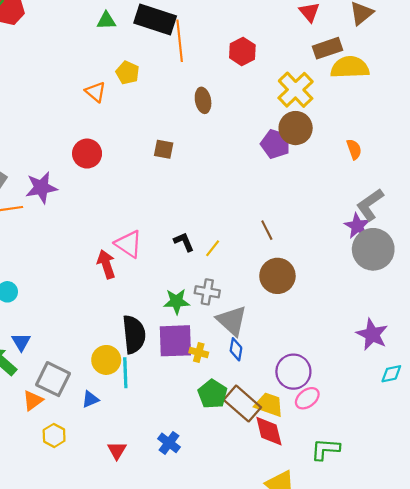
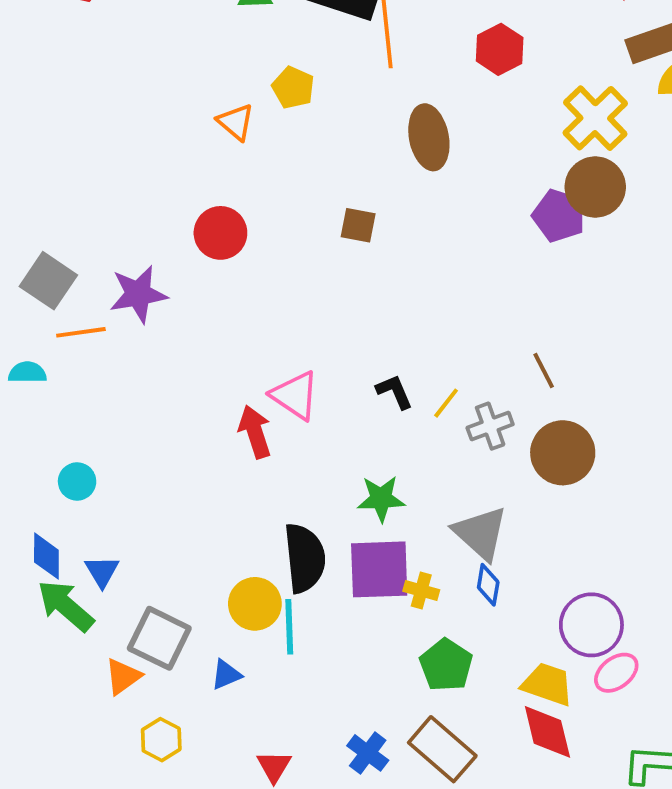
brown ellipse: (203, 100) -> (429, 137), size x1.4
gray cross: (207, 292) -> (490, 426), moved, turned -30
brown rectangle: (242, 404) -> (442, 749), moved

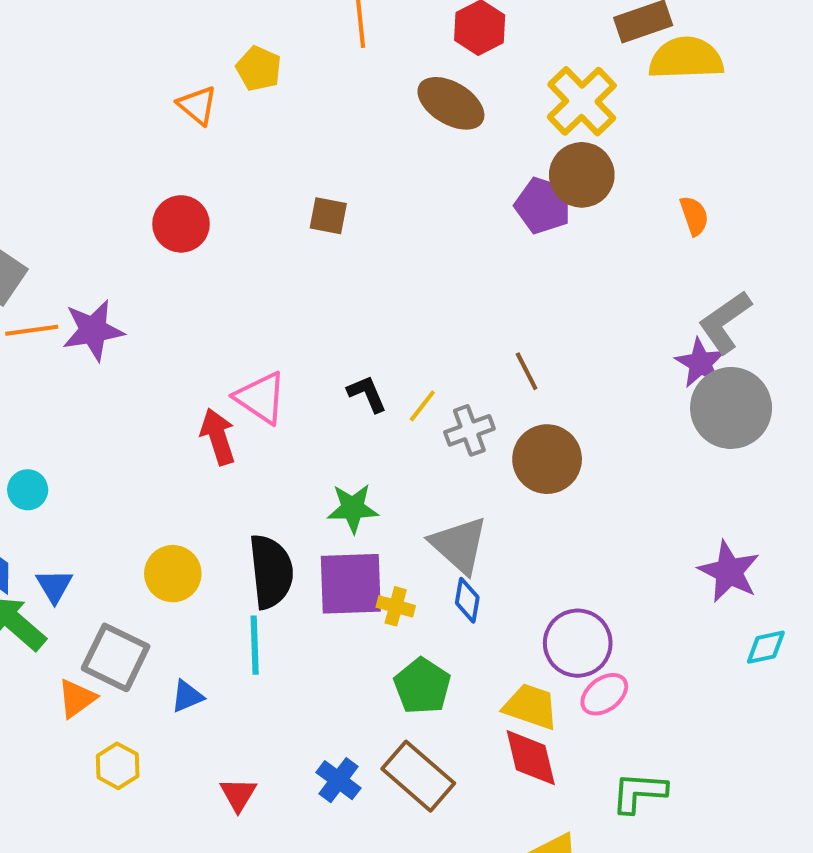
brown ellipse: (429, 137) -> (451, 103), moved, turned -48
purple star: (138, 294) -> (93, 330), moved
yellow circle: (255, 604) -> (173, 574), moved

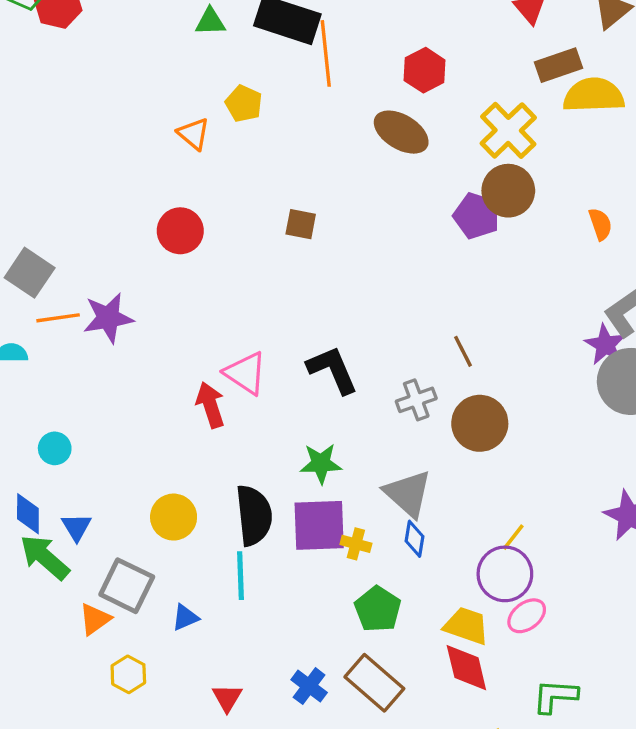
black L-shape: (367, 394) -> (333, 370), size x1.6
yellow line: (422, 406) -> (513, 537), moved

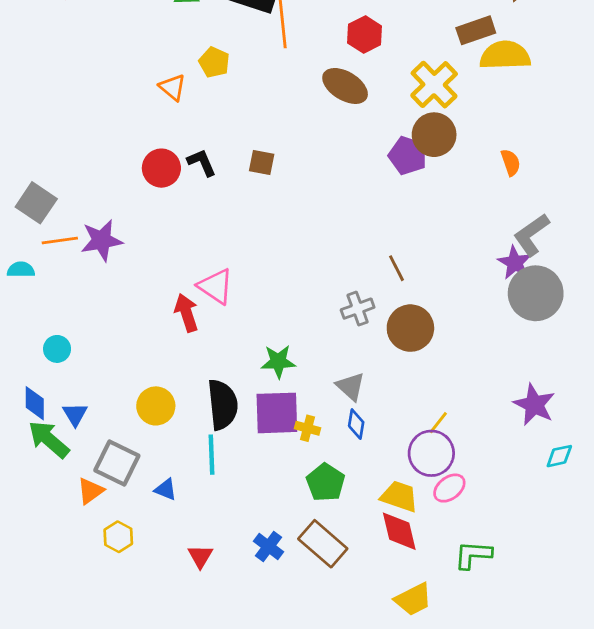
black L-shape: (333, 370) -> (202, 162), moved, size x0.7
gray triangle: (408, 494) -> (351, 386), size x0.7
blue triangle: (185, 617) -> (166, 489), turned 45

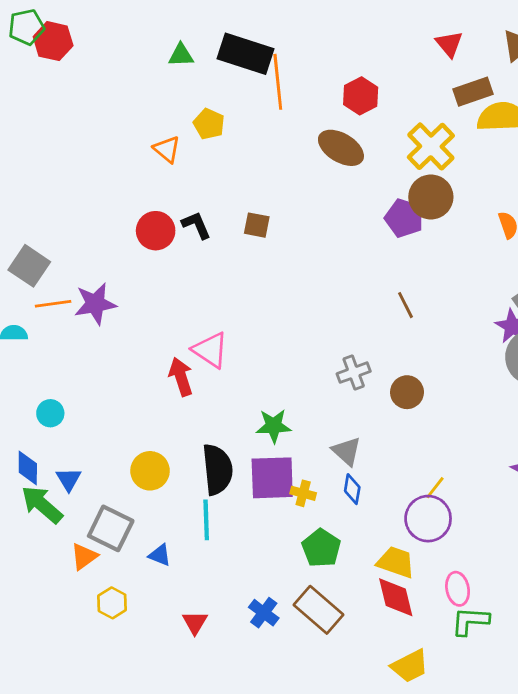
brown line: (397, 268) -> (406, 305), moved
brown circle: (410, 328) -> (407, 392), size x0.7
pink ellipse: (449, 488) -> (458, 589), moved, turned -64

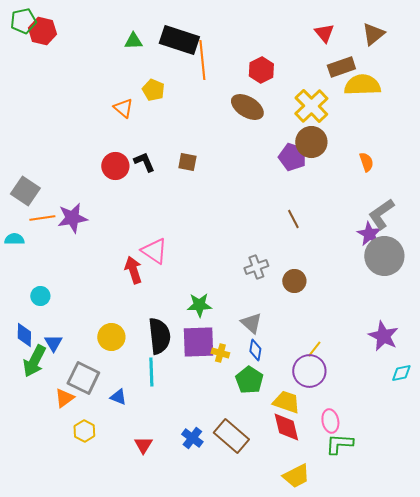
green arrow: (42, 505) -> (34, 361), turned -104
green pentagon: (321, 548) -> (249, 380), moved

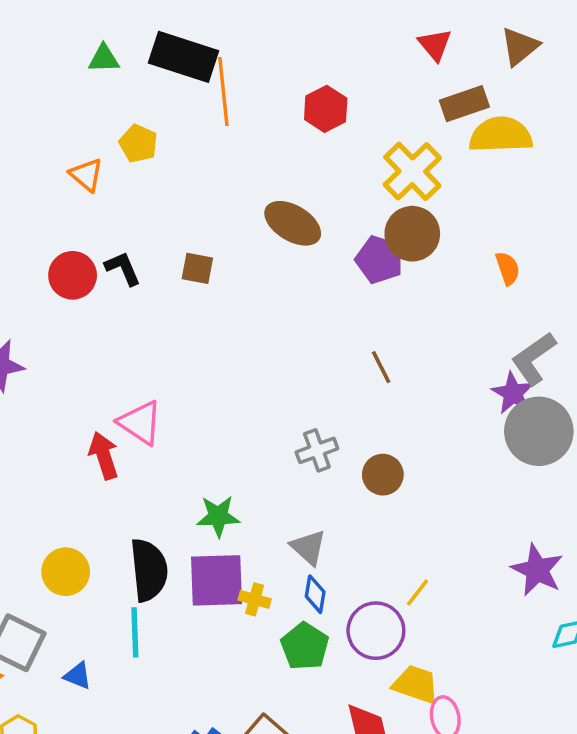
brown ellipse: (247, 107) -> (293, 223), moved
purple circle: (309, 371) -> (376, 631), moved
yellow trapezoid: (286, 402) -> (416, 684), moved

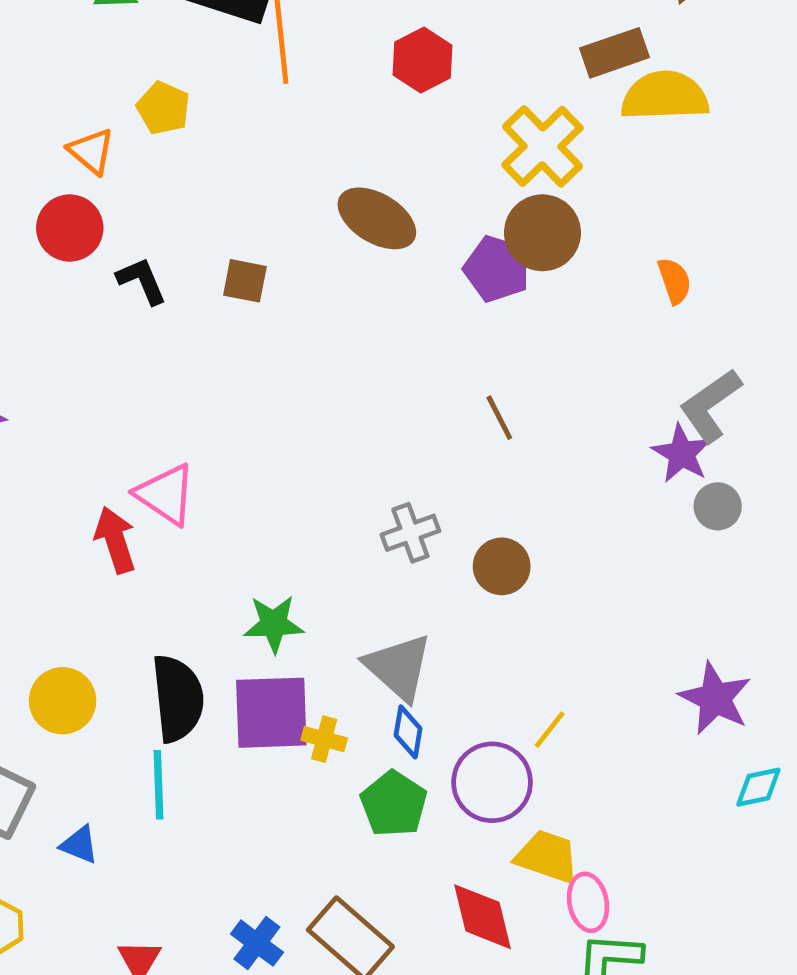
red circle: (73, 275) -> (70, 228), moved
gray circle: (539, 431) -> (718, 506), size x0.5
gray triangle: (308, 547) -> (398, 667), size x1.4

